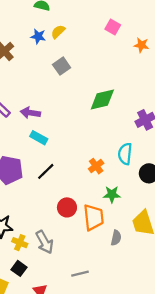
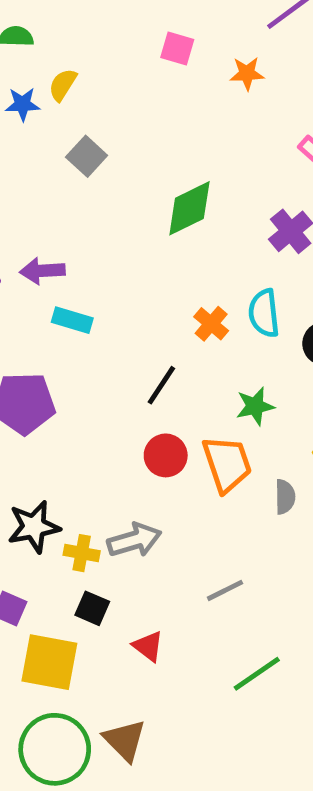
orange cross: (96, 166) -> (211, 324), moved
black line: (46, 171) -> (161, 385), moved
gray arrow: (45, 242) -> (134, 540), turned -65

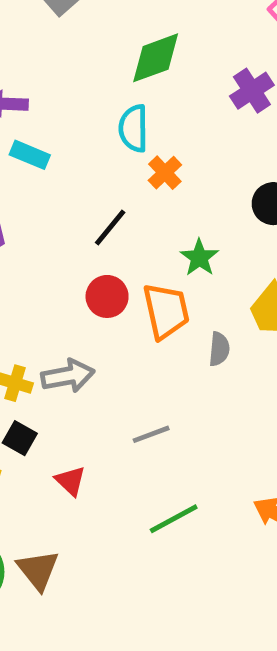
cyan semicircle: (264, 313) -> (133, 128), moved
green star: (255, 406) -> (199, 258), turned -30

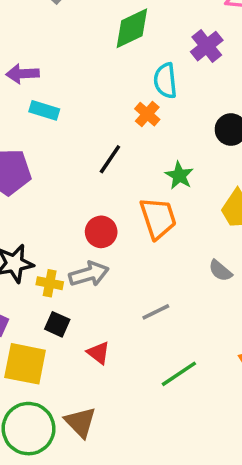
cyan semicircle: (133, 128) -> (165, 81), moved
red circle: (107, 296) -> (101, 232), moved
gray semicircle: (219, 349) -> (220, 271), moved, turned 130

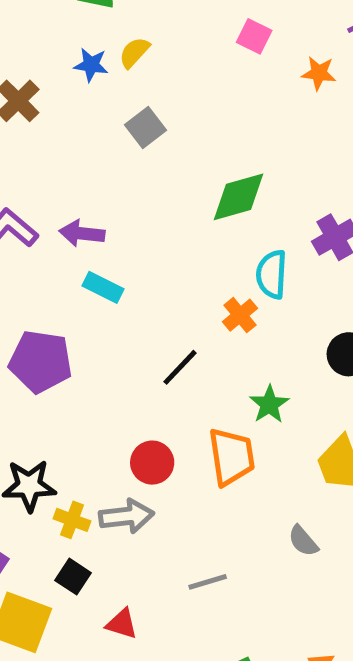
red triangle: (98, 353) -> (122, 624), turned -30

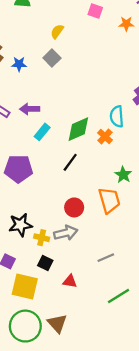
yellow semicircle: (134, 52) -> (57, 31), moved
blue star: (91, 65) -> (19, 64), moved
green diamond: (239, 197) -> (78, 129), moved
cyan rectangle: (103, 287) -> (42, 132), turned -70
black line: (180, 367) -> (70, 162), moved

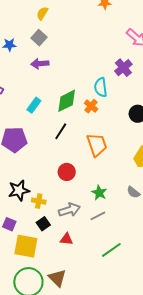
purple arrow: (30, 109) -> (40, 64), moved
green star: (123, 175) -> (99, 193), moved
orange trapezoid: (109, 200) -> (97, 145), moved
gray arrow: (66, 233) -> (69, 210), moved
black square: (45, 263) -> (43, 224), turned 32

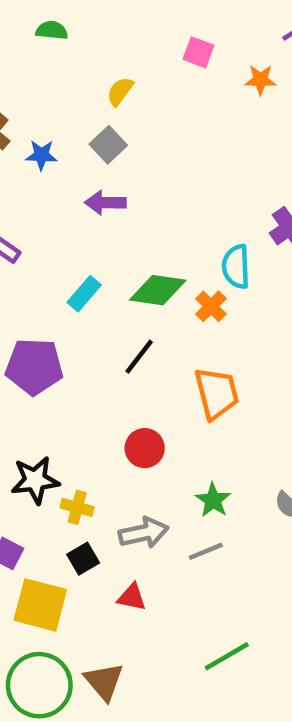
green diamond: (67, 101) -> (158, 290), turned 30
green line: (111, 250) -> (227, 656), moved

